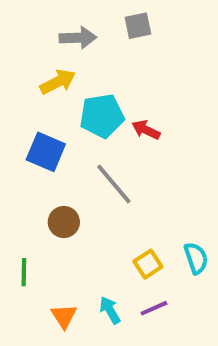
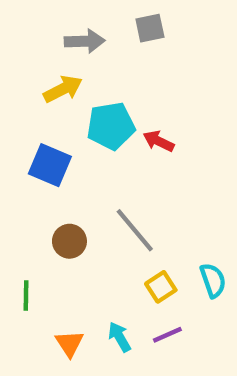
gray line: (114, 184) -> (135, 230), moved

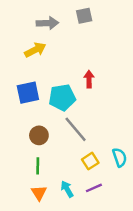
cyan pentagon: (111, 126) -> (62, 98), moved
red arrow: (159, 141) -> (89, 79), turned 63
blue square: (50, 165) -> (28, 93), turned -35
green line: (26, 296) -> (38, 166), moved

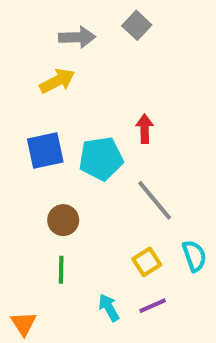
gray square: (84, 16) -> (137, 25), turned -35
gray line: (76, 129) -> (155, 200), moved
orange triangle: (39, 193) -> (23, 323), moved

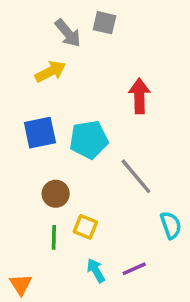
gray square: (137, 25) -> (105, 23), moved, turned -30
gray arrow: (77, 37) -> (68, 33), turned 52
red arrow: (145, 129) -> (139, 96), moved, size x1.4
yellow square: (147, 262) -> (85, 227), moved, turned -35

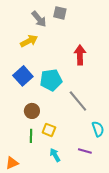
blue square: (40, 133) -> (23, 76), turned -30
purple line: (134, 269) -> (85, 151), moved, turned 40
orange triangle: (21, 284) -> (12, 163), turned 40

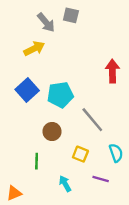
red arrow: (80, 55) -> (112, 71), moved
brown circle: (32, 111) -> (52, 132), moved
yellow square: (49, 130) -> (80, 154), moved

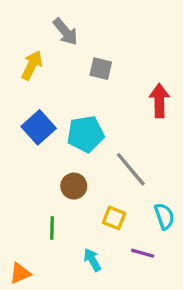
gray square: (71, 15) -> (101, 69), moved
yellow arrow: (34, 49) -> (32, 65), moved, turned -36

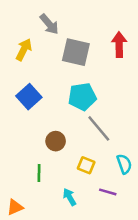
gray square: (101, 69) -> (76, 52), size x1.6
red arrow: (159, 100) -> (119, 44), moved
cyan pentagon: (86, 134) -> (82, 97), moved

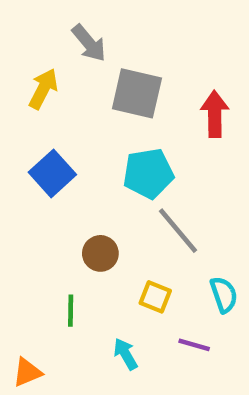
red arrow: (119, 44) -> (215, 114), moved

